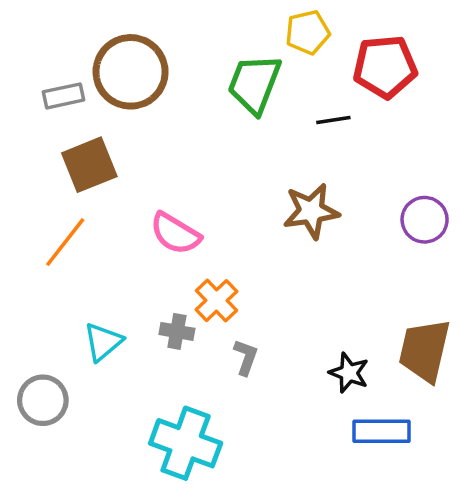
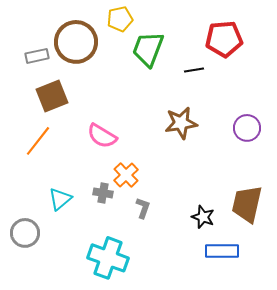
yellow pentagon: (308, 32) -> (120, 19), moved

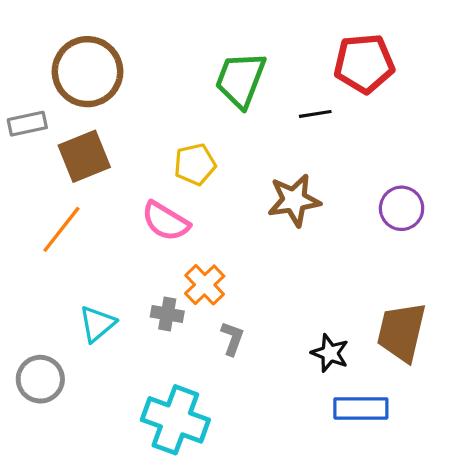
yellow pentagon: (120, 19) -> (195, 164), moved
brown circle: (76, 42) -> (88, 72), moved
gray rectangle: (37, 56) -> (27, 124), moved

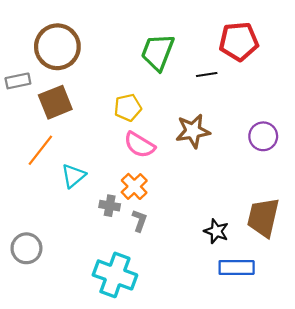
pink semicircle: (166, 221) -> (140, 145), moved
cyan triangle: (97, 324) -> (73, 176), moved
gray L-shape: (232, 338) -> (140, 221), moved

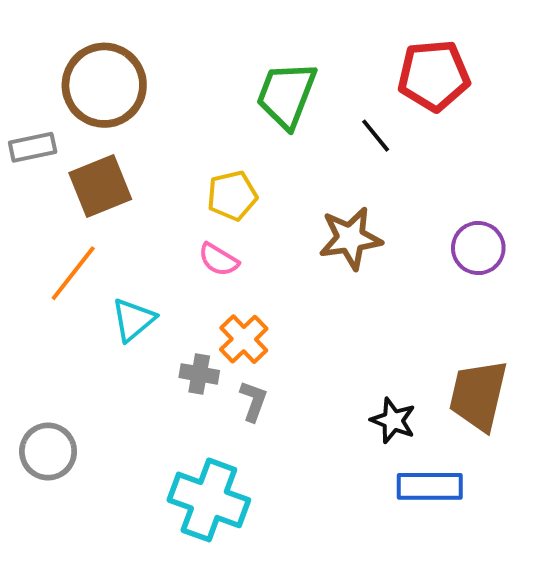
black line: (207, 74) -> (376, 136), turned 60
pink semicircle: (140, 145) -> (219, 260), moved, size x0.7

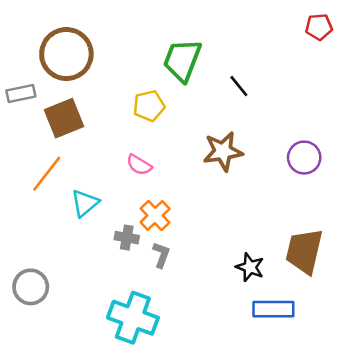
red pentagon: (434, 76) -> (319, 27), moved, size x0.6
yellow pentagon: (232, 196) -> (149, 106), moved

